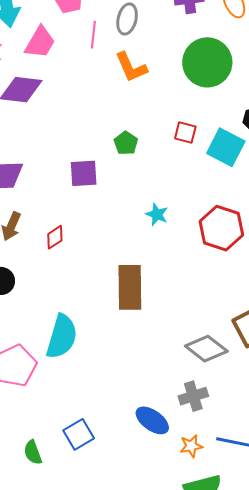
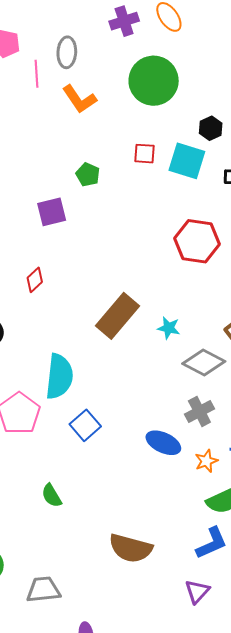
cyan star: (157, 214) -> (169, 328), moved
brown rectangle: (130, 287) -> (118, 316), turned 51
blue square: (79, 434) -> (85, 425), moved

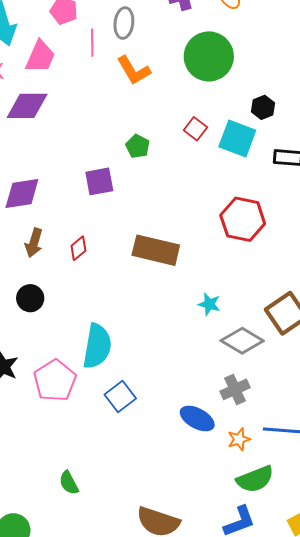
red square: (144, 154) -> (195, 129), turned 30
brown rectangle: (118, 316) -> (156, 250), moved, turned 60
green semicircle: (52, 496) -> (69, 483), moved

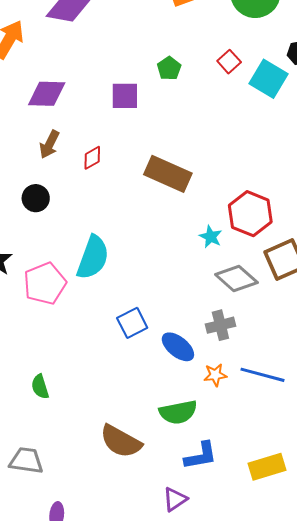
red hexagon: (243, 219) -> (250, 214), moved
blue square: (120, 396) -> (132, 323), moved
green semicircle: (255, 479) -> (178, 412), moved

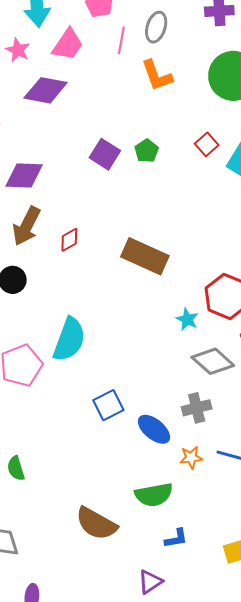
purple square: (125, 96) -> (105, 154), moved, turned 32
brown arrow: (49, 144) -> (27, 226), size x1.4
blue L-shape: (201, 456) -> (176, 538), size x0.7

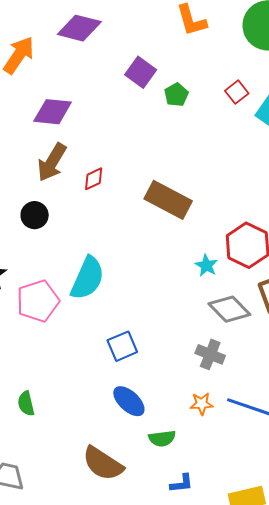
purple square: (105, 154) -> (141, 72), moved
gray cross: (197, 408) -> (210, 354), turned 32
blue ellipse: (154, 429) -> (129, 401), moved
green semicircle: (154, 495) -> (162, 438), size x0.7

